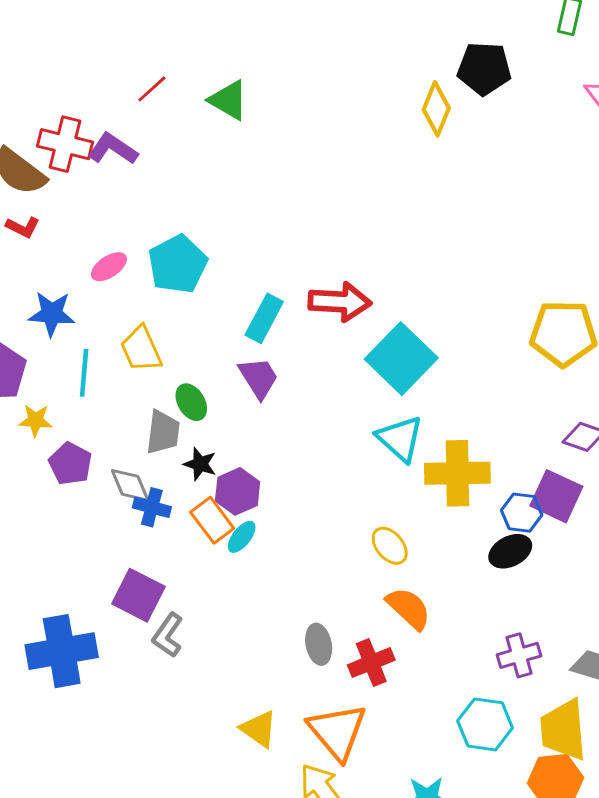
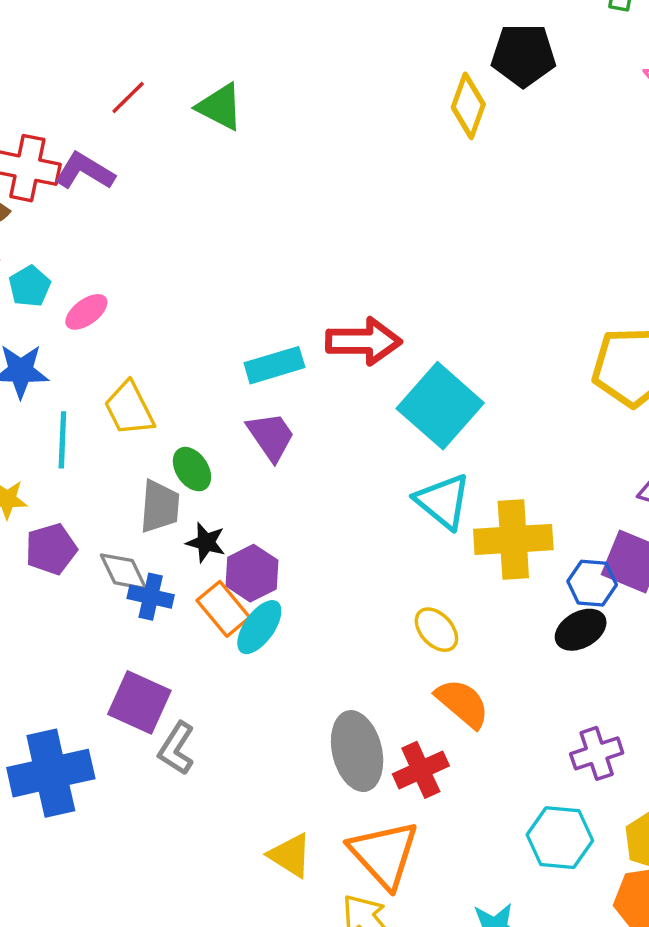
cyan pentagon: (178, 264) -> (30, 286), moved, size x0.6
cyan rectangle: (264, 318) -> (274, 365), turned 48
purple pentagon: (70, 464) -> (51, 549), turned 30
cyan ellipse: (242, 537) -> (259, 627), size x1.4
gray ellipse: (319, 644) -> (357, 751), size x1.6

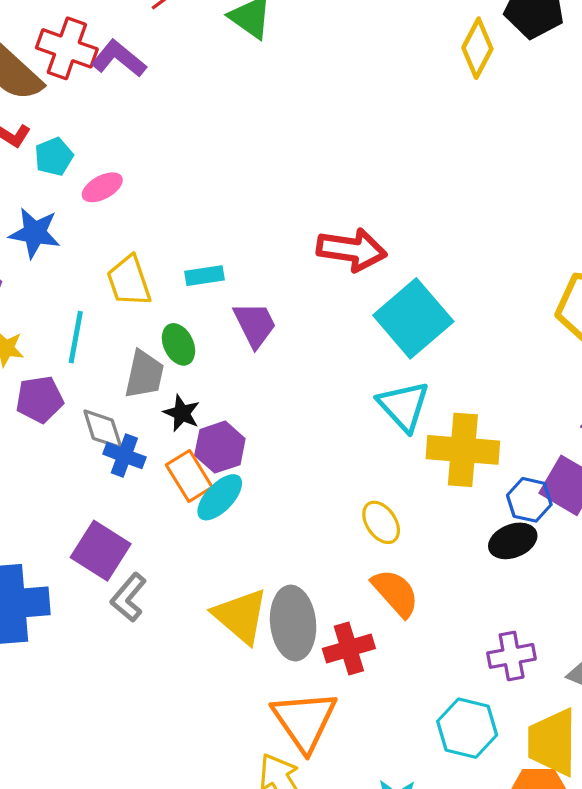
cyan rectangle: (274, 365) -> (204, 276), moved, size x0.7
cyan line: (62, 440) -> (76, 337), moved
yellow triangle: (290, 855) -> (241, 616), moved, size x1.4

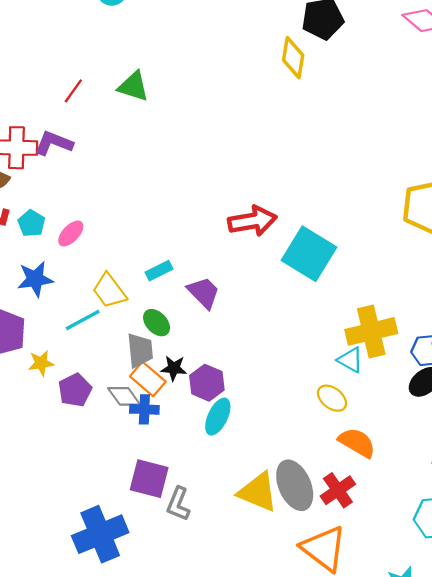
cyan line: (76, 337) -> (83, 320), moved, turned 69
cyan triangle: (404, 406) -> (350, 360), moved, size x0.7
orange rectangle: (189, 476) -> (148, 379), moved

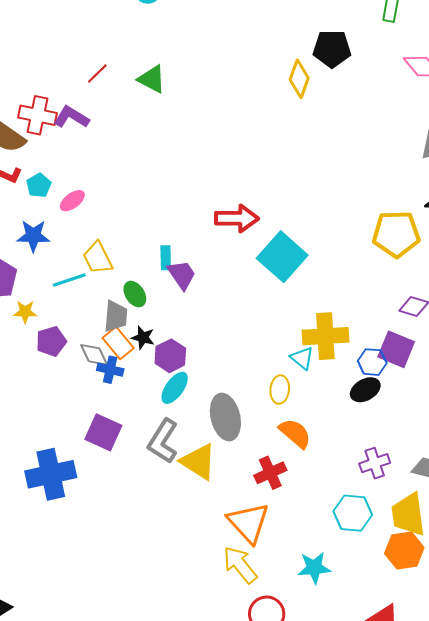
cyan rectangle: (159, 271) -> (166, 258), moved, turned -75
yellow ellipse: (332, 398) -> (280, 390), turned 48
gray ellipse: (295, 485) -> (225, 417), moved
gray L-shape: (178, 504) -> (163, 441), moved, size x1.4

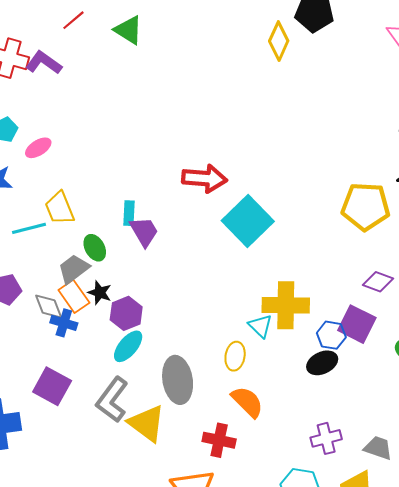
gray trapezoid: (116, 316) -> (74, 269), turned -136
red cross: (270, 473) -> (219, 440), turned 32

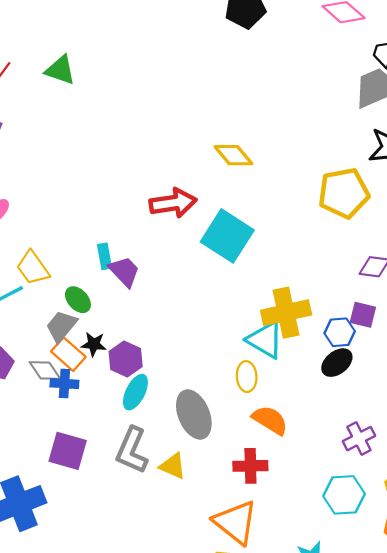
yellow diamond: (279, 41) -> (233, 155), moved, turned -51
purple square: (357, 324) -> (363, 315), size x0.7
cyan triangle: (260, 326) -> (265, 340), size x1.5
yellow triangle: (147, 423) -> (173, 466), size x0.7

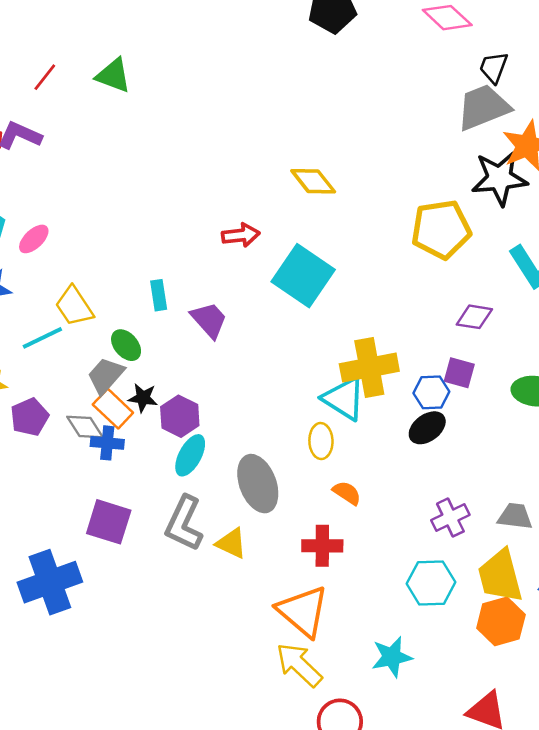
red arrow: (173, 203) -> (241, 235), size x0.7
purple trapezoid: (124, 271) -> (209, 320), moved
orange semicircle: (270, 420) -> (347, 493), size x0.7

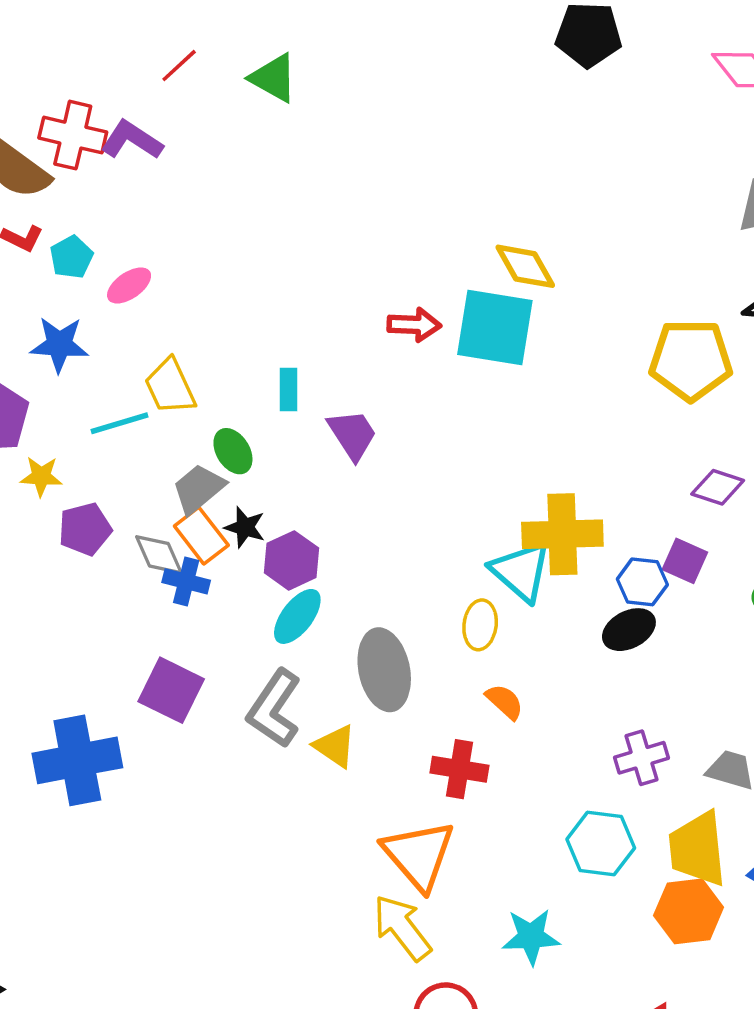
cyan square: (303, 276) -> (495, 328), moved, turned -34

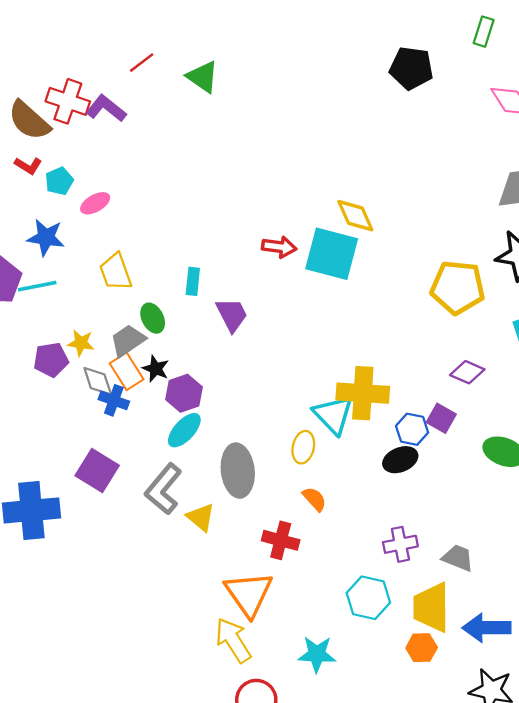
cyan line: (120, 423) -> (37, 286), moved
yellow star: (41, 476) -> (81, 343), moved
orange hexagon: (689, 911) -> (422, 648), size x0.7

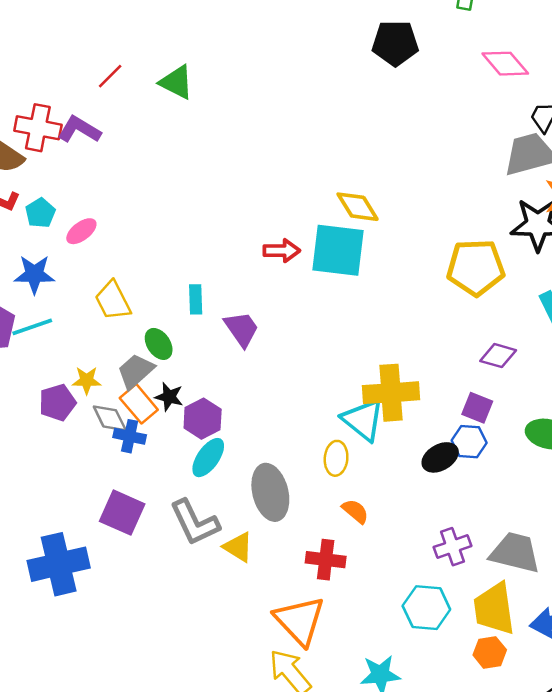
blue hexagon: (412, 429) -> (469, 442), moved
gray L-shape: (163, 489) -> (195, 522), turned -57
gray trapezoid: (458, 558) -> (515, 553), size x1.5

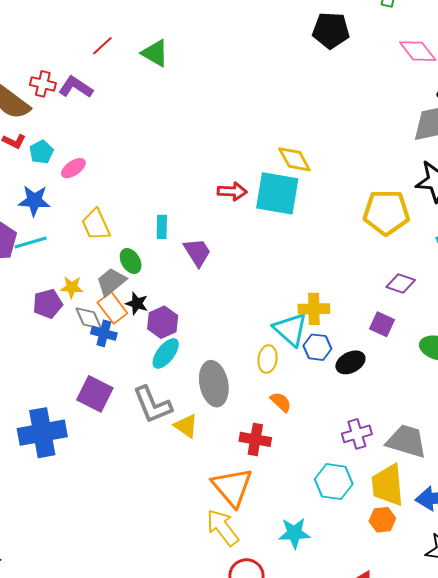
red cross: (38, 128) -> (43, 84), size x0.7
yellow cross: (391, 393) -> (314, 309), size x0.7
blue hexagon: (469, 442) -> (317, 347), moved

